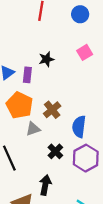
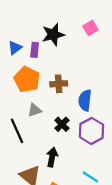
black star: (46, 59) -> (53, 35), size x1.5
brown cross: (52, 110) -> (59, 84), turned 35
gray triangle: (33, 129) -> (35, 110), moved

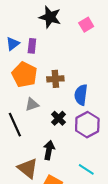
black star: (53, 35) -> (50, 17), moved, turned 30

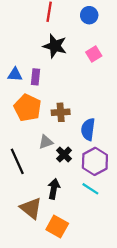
blue triangle: (13, 44) -> (15, 75), turned 40
gray triangle: (32, 104) -> (46, 142), moved
cyan line: (86, 169) -> (90, 189), moved

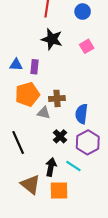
orange pentagon: (28, 108) -> (27, 94), turned 30
gray triangle: (46, 142) -> (44, 113), moved, turned 32
cyan line: (90, 189) -> (73, 166), moved
orange square: (57, 226) -> (59, 191), moved, turned -30

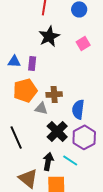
black star: (52, 39) -> (49, 36), turned 30
black cross: (60, 136) -> (57, 131), size x1.5

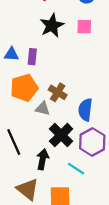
pink square: (83, 43) -> (84, 27), moved, turned 32
brown cross: (54, 94) -> (58, 92), turned 35
black arrow: (48, 161) -> (43, 159), moved

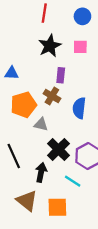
purple rectangle: (32, 57) -> (61, 75), moved
brown cross: (58, 92) -> (52, 96), moved
blue semicircle: (85, 110) -> (79, 108), moved

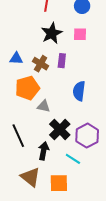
brown cross: (52, 96) -> (41, 64), moved

